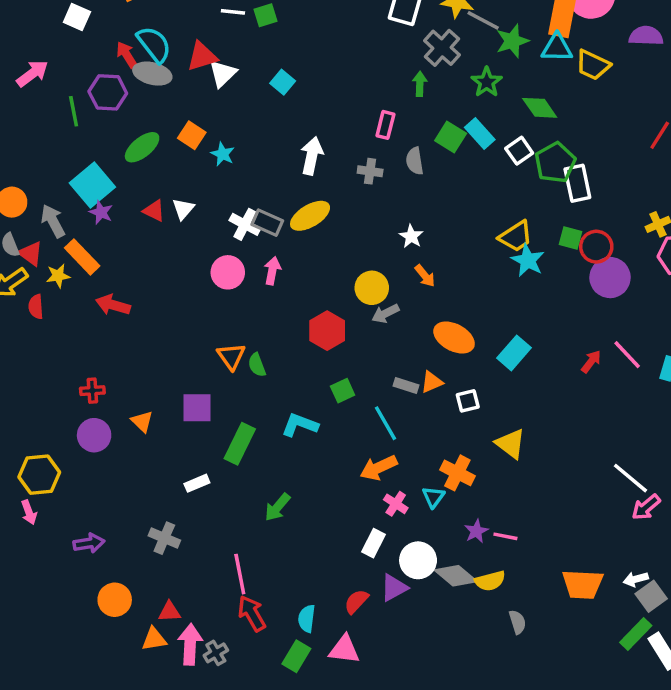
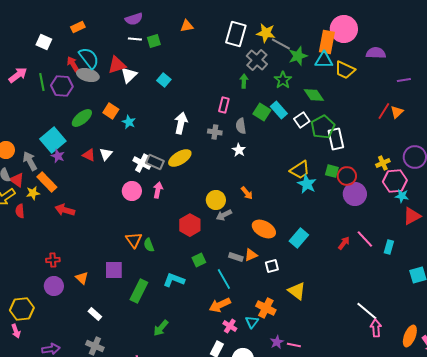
green line: (74, 111) -> (42, 82), moved
white star: (411, 236) -> (239, 150), moved
white rectangle: (197, 483) -> (95, 314), moved, turned 64
pink arrow: (646, 507) -> (376, 328), turned 126

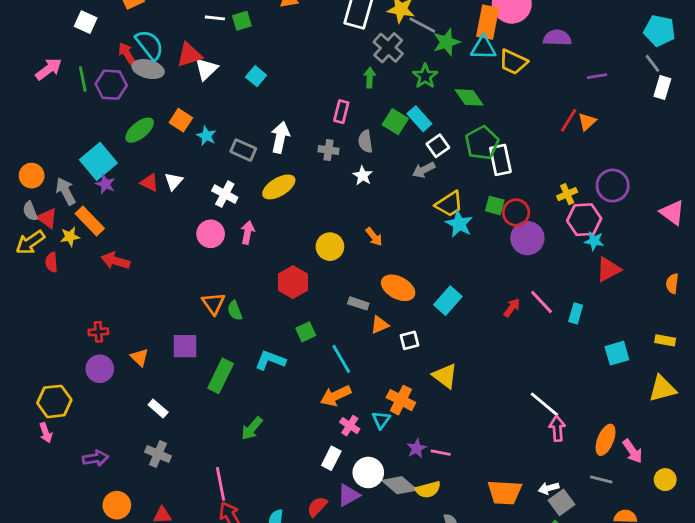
white square: (302, 120) -> (438, 146), moved
gray rectangle: (155, 162) -> (243, 150), moved
gray arrow: (224, 215) -> (424, 170), moved
gray rectangle: (236, 257) -> (358, 303), moved

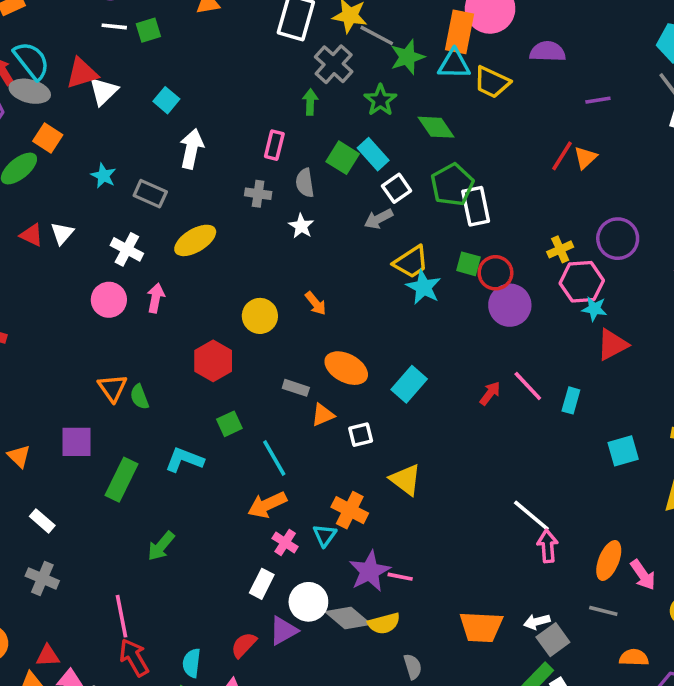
orange square: (181, 120) -> (48, 138), moved
white arrow: (280, 137) -> (192, 149), moved
purple star: (417, 448) -> (370, 571), size x1.6

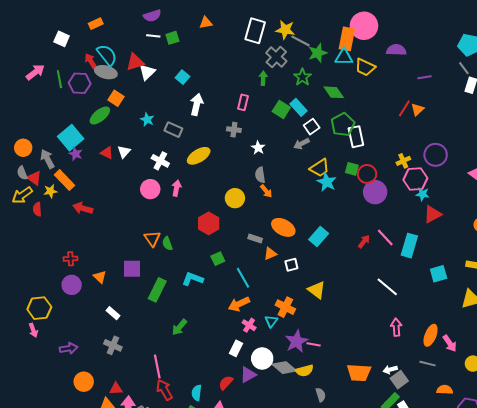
gray semicircle: (305, 183) -> (260, 175), moved
cyan rectangle: (571, 400) -> (409, 246), size x1.6
white line: (531, 516) -> (387, 287), moved

